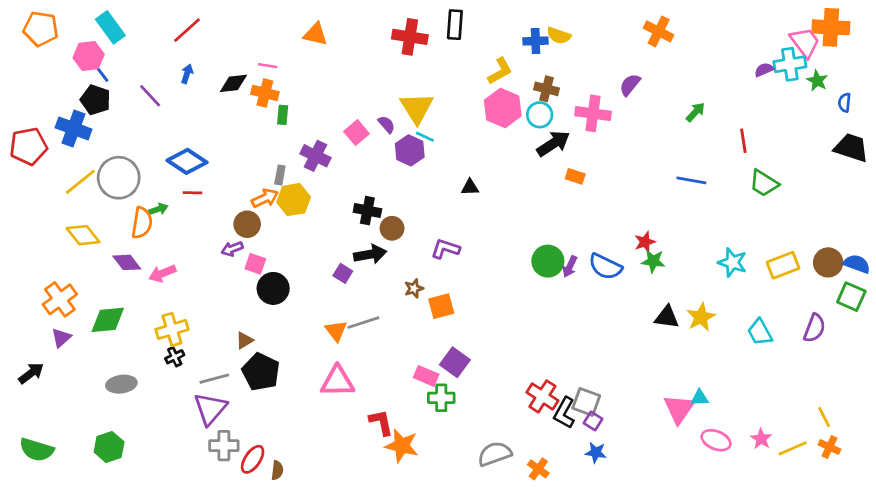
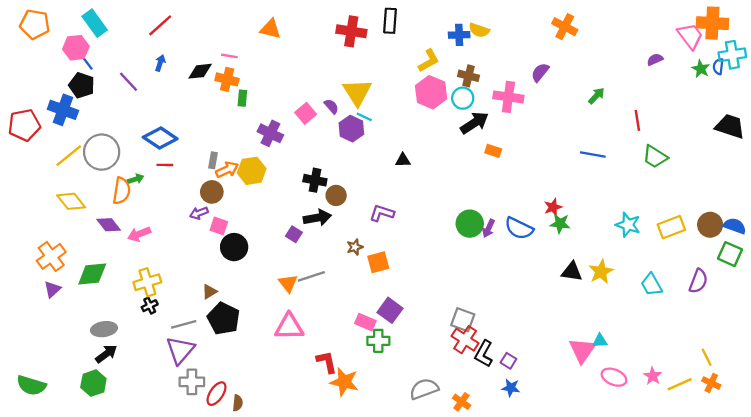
cyan cross: (790, 64) -> (732, 55), moved
blue semicircle: (845, 103) -> (718, 66), moved
gray rectangle: (280, 175) -> (213, 160), moved
black arrow: (31, 373) -> (106, 354), moved
gray square: (586, 402) -> (463, 320), moved

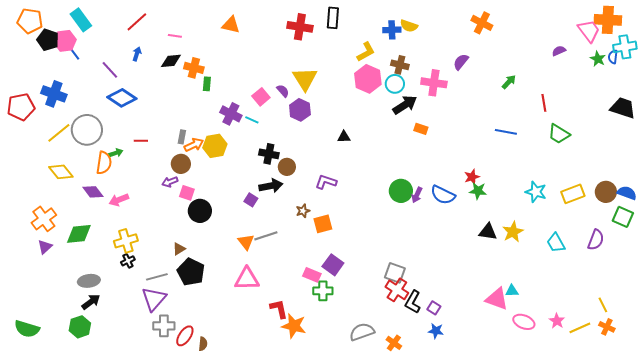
pink line: (229, 56) -> (175, 36), moved
black pentagon: (82, 85) -> (48, 40), moved
cyan line: (364, 117) -> (252, 120), moved
blue diamond: (160, 138) -> (122, 98), moved
pink triangle: (582, 350) -> (497, 299), turned -45

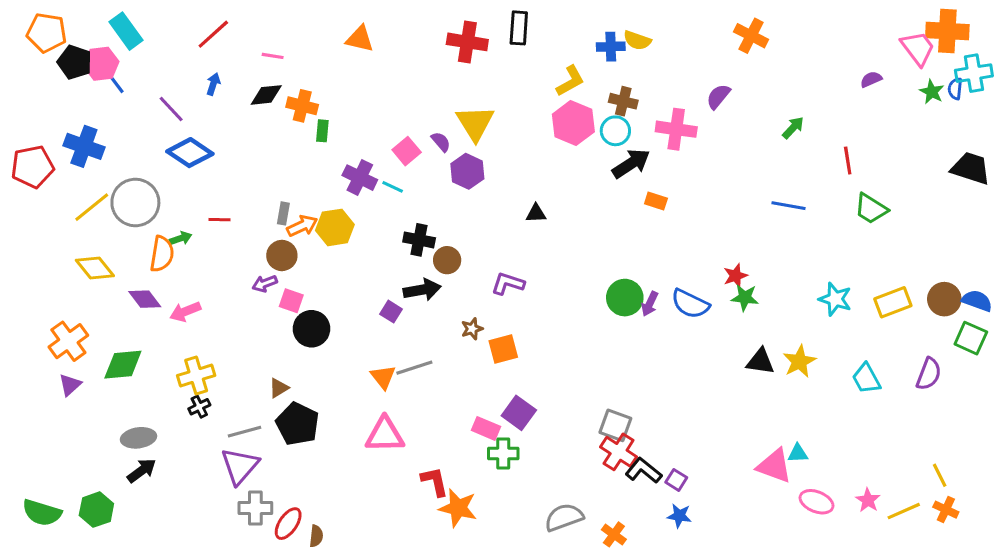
black L-shape: (413, 302) -> (643, 471), turned 100
green hexagon: (80, 327) -> (96, 510), moved

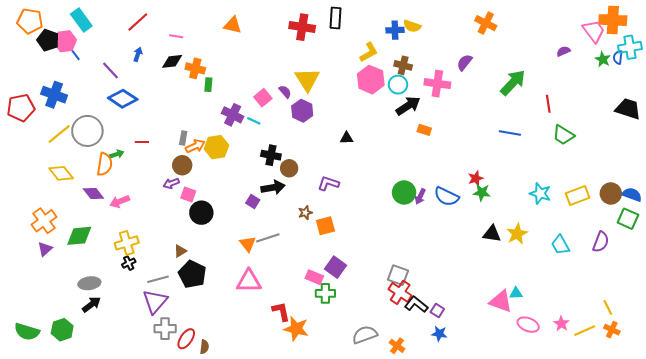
green arrow: (793, 128) -> (513, 83), size x1.8

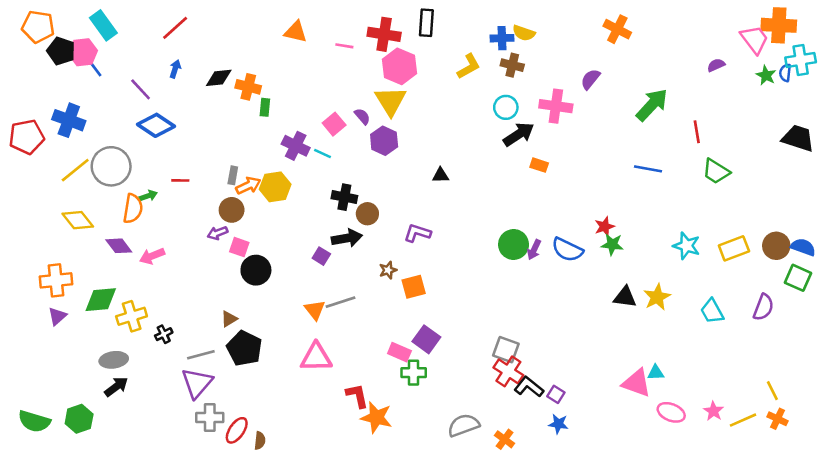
pink line: (176, 36) -> (344, 46), moved
brown cross: (403, 65) -> (512, 65), moved
pink hexagon: (371, 80) -> (399, 66), moved
orange cross: (44, 221) -> (56, 280), turned 30
yellow cross: (127, 243) -> (132, 316), moved

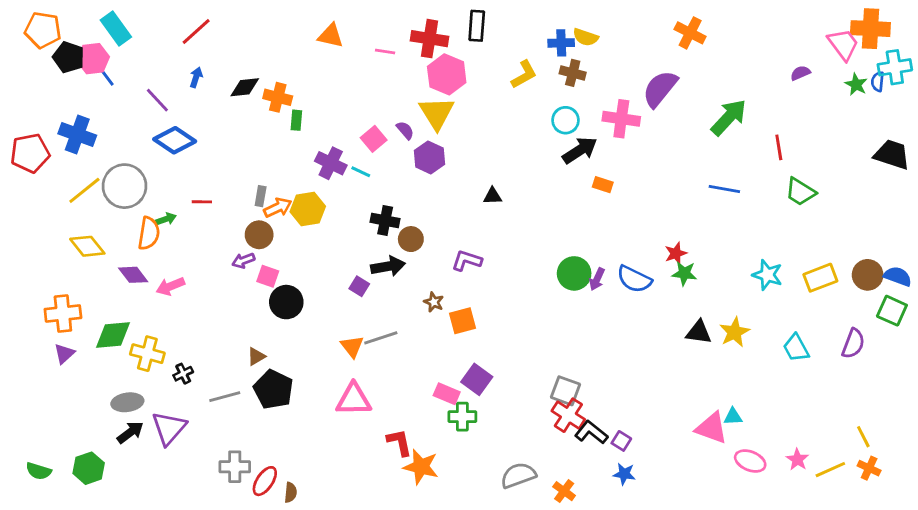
purple semicircle: (590, 79) -> (660, 89), size x1.6
brown star: (388, 270) -> (434, 302), turned -30
yellow cross: (132, 316) -> (147, 354), turned 32
purple triangle: (197, 383) -> (169, 428), moved
green semicircle: (34, 421) -> (39, 471), size x0.7

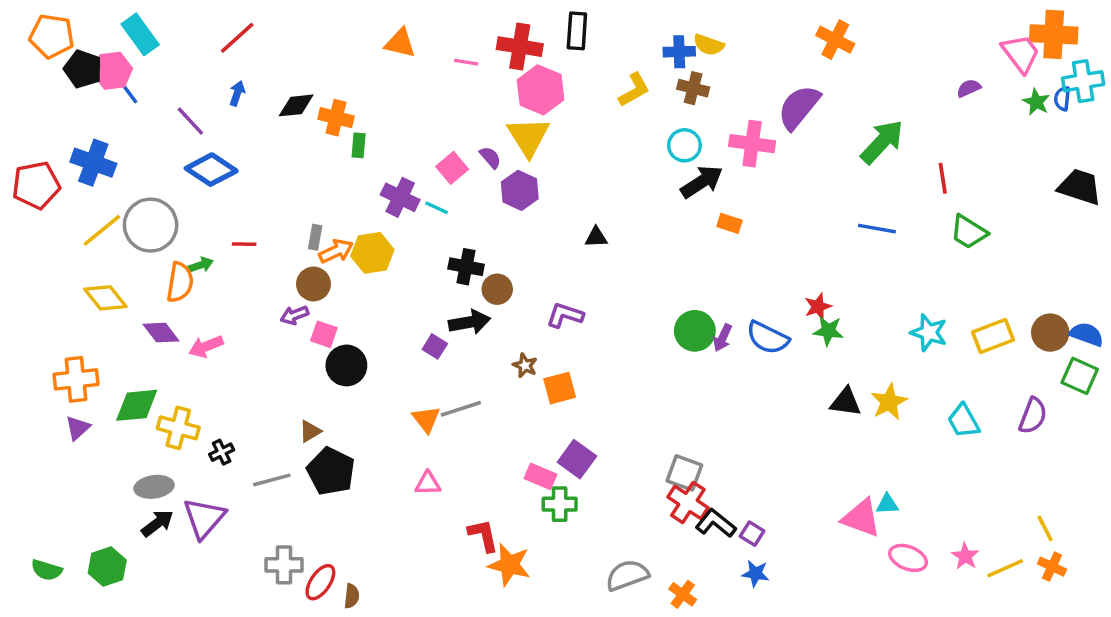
pink triangle: (354, 399) -> (428, 483), size x0.6

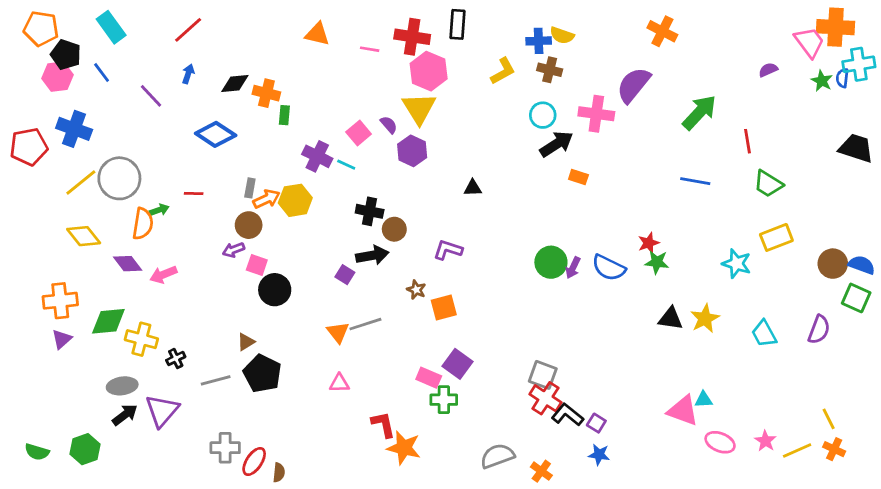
pink hexagon: (112, 71) -> (58, 77), moved
blue diamond: (211, 170) -> (216, 134), moved
yellow rectangle: (993, 336) -> (776, 237), moved

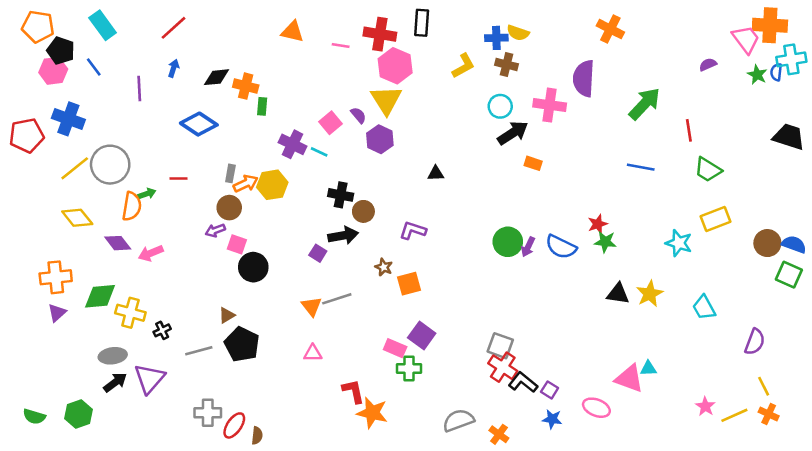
purple semicircle: (633, 85) -> (584, 78), turned -36
purple line: (151, 96) -> (139, 89), turned 40
purple semicircle: (819, 330) -> (755, 342), moved
pink ellipse: (720, 442) -> (596, 408), moved

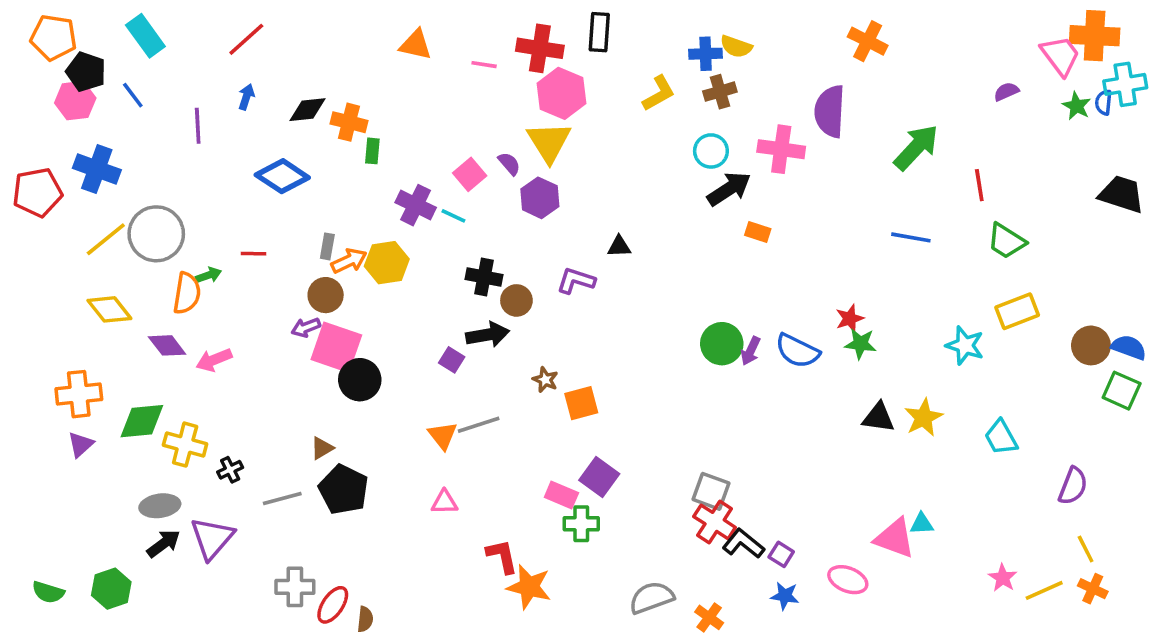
brown cross: (507, 65) -> (720, 92), turned -30
purple L-shape: (413, 230) -> (576, 281), moved
pink square: (237, 244) -> (336, 347), size x1.8

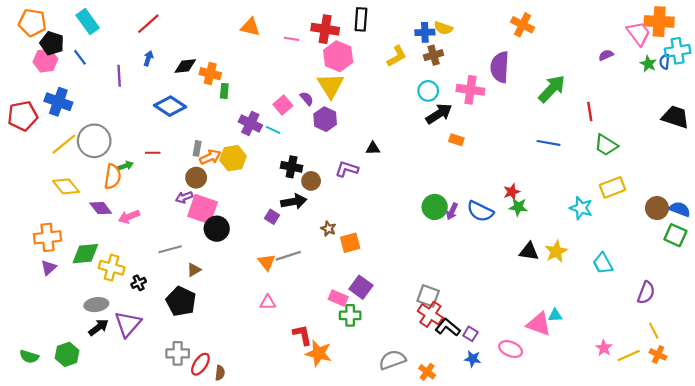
black pentagon: (344, 490) -> (181, 301), moved
gray line: (282, 499) -> (170, 249), moved

